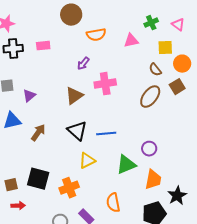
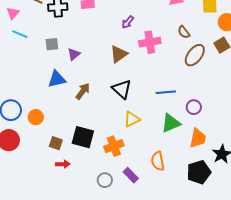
brown semicircle: (155, 70) -> (184, 32), moved
blue line: (106, 134) -> (166, 92), moved
brown square: (11, 185) -> (56, 143), turned 32

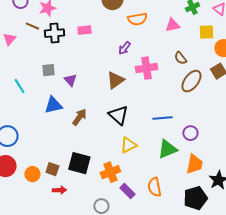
cyan line: (20, 34) -> (19, 86), moved, turned 35
purple triangle: (74, 54) -> (70, 80), turned -32
orange circle: (36, 117) -> (32, 174), moved
purple rectangle: (131, 175) -> (127, 191), moved

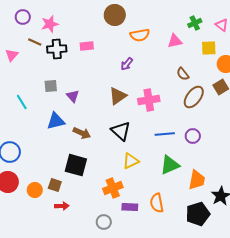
pink cross: (146, 68) -> (149, 100), moved
brown arrow: (79, 117) -> (82, 133), turned 78
purple circle: (190, 133) -> (193, 136), moved
black square: (79, 163) -> (76, 165), moved
purple rectangle: (127, 191) -> (130, 207), turned -42

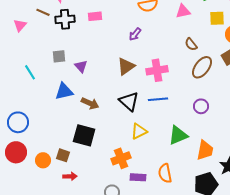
blue line: (165, 134) -> (158, 99), moved

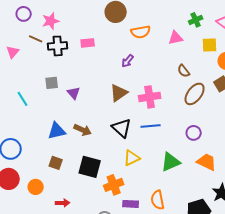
blue triangle: (64, 91) -> (57, 131), moved
black square: (84, 135) -> (90, 167), moved
orange trapezoid: (205, 150) -> (207, 162), moved, turned -75
brown square: (63, 155) -> (56, 163), moved

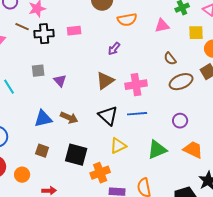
brown ellipse: (195, 94) -> (181, 82), turned 30

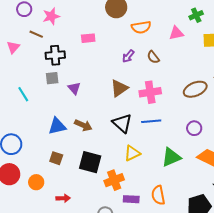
black cross: (44, 34) -> (55, 55), moved
brown semicircle: (170, 59) -> (153, 57), moved

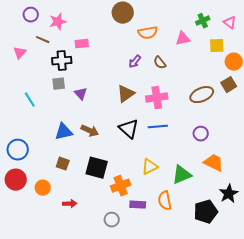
pink rectangle: (88, 38) -> (82, 44), moved
yellow triangle: (132, 153) -> (150, 167), moved
green triangle: (171, 157) -> (182, 175), moved

